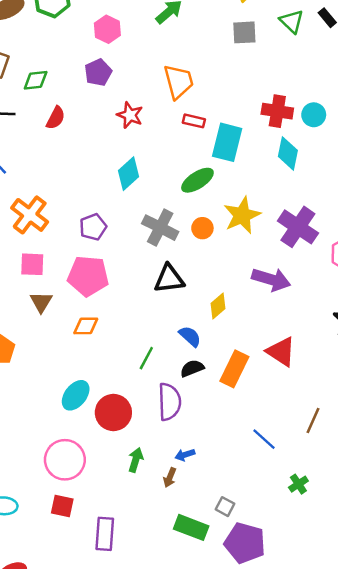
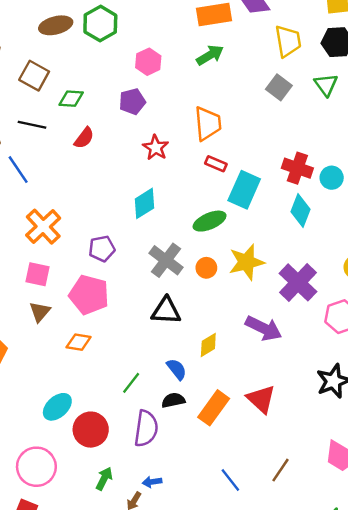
gray square: (244, 32) -> (279, 87), turned 30

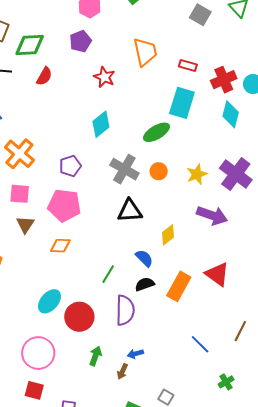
green diamond: (71, 99) -> (30, 45), size x1.4
red rectangle: (216, 164) -> (188, 66), moved
red cross: (297, 168) -> (224, 80), turned -35
yellow star: (246, 262) -> (197, 174), moved, size x0.7

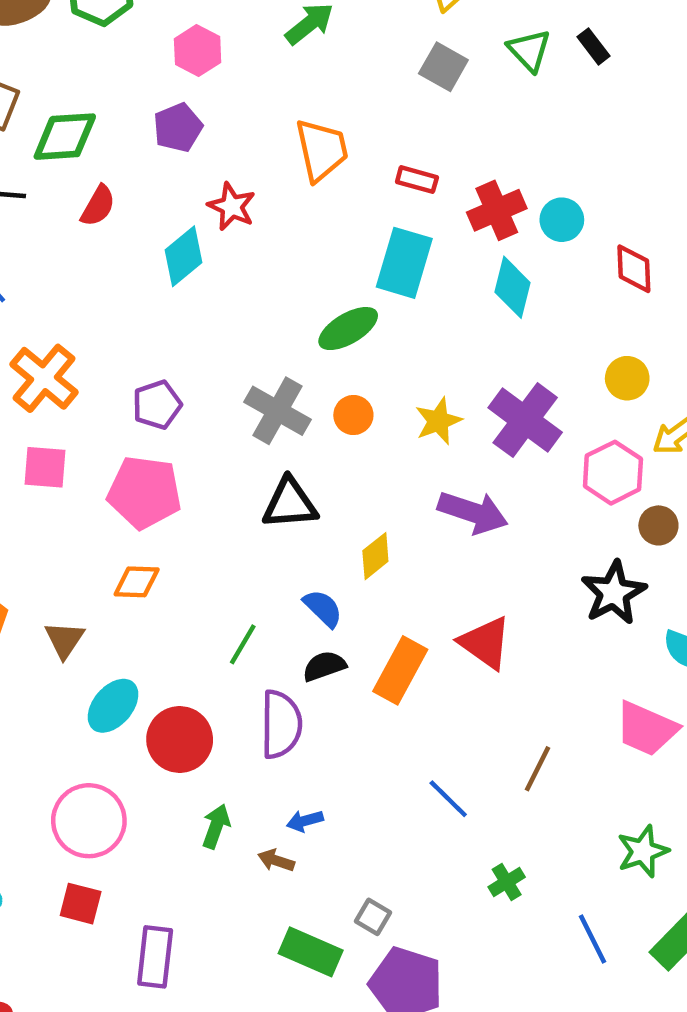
cyan diamond: (101, 124) -> (183, 256), moved
brown triangle: (25, 225) -> (64, 640), moved
brown arrow: (122, 371) -> (276, 860), turned 84

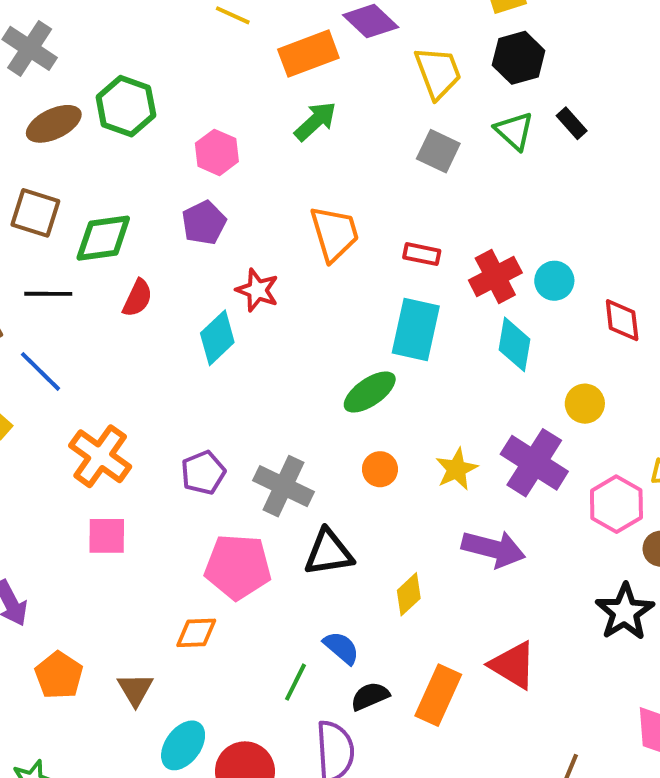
yellow circle: (627, 378) -> (585, 404), moved
gray cross: (277, 411) -> (283, 486), moved
pink pentagon: (144, 492) -> (238, 567), moved
blue semicircle: (323, 608) -> (341, 648), moved

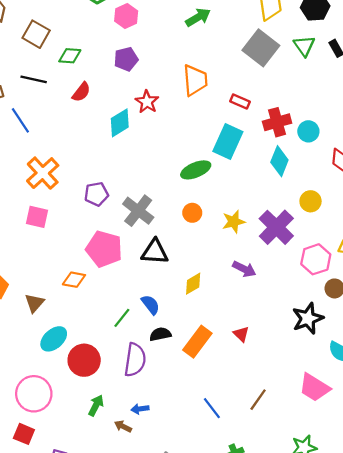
gray square: (438, 151) -> (261, 48), size x1.5
pink hexagon: (217, 152) -> (126, 16), moved
green diamond: (103, 238) -> (70, 56), size x0.7
purple arrow: (493, 549) -> (244, 269), size x0.7
red triangle: (513, 665) -> (241, 334), size x0.6

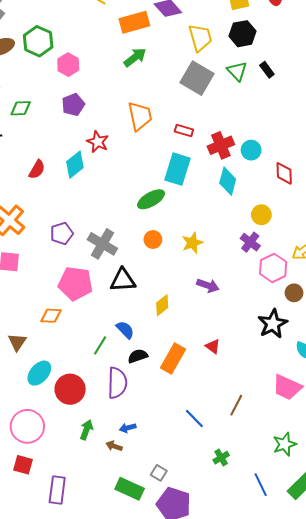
red semicircle: (81, 92) -> (37, 169), moved
purple cross: (276, 227) -> (250, 242), moved, size x0.6

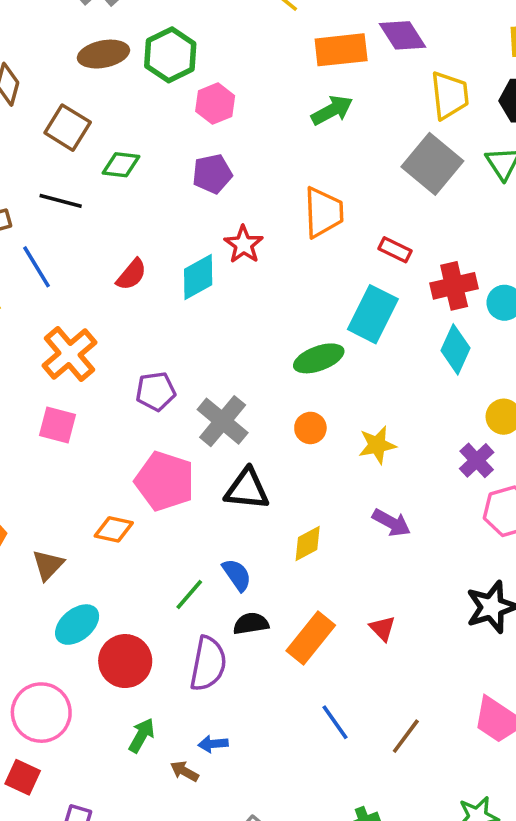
blue line: (194, 418) -> (335, 722), moved

